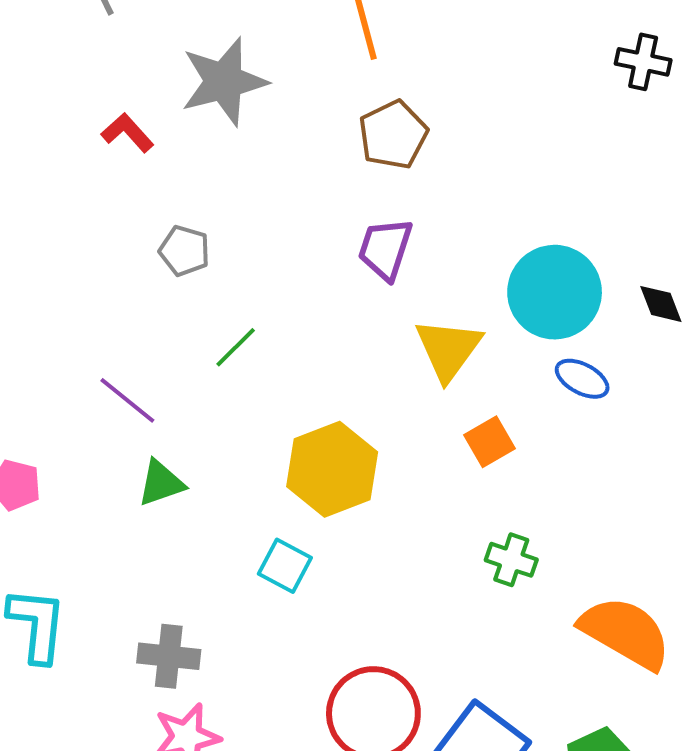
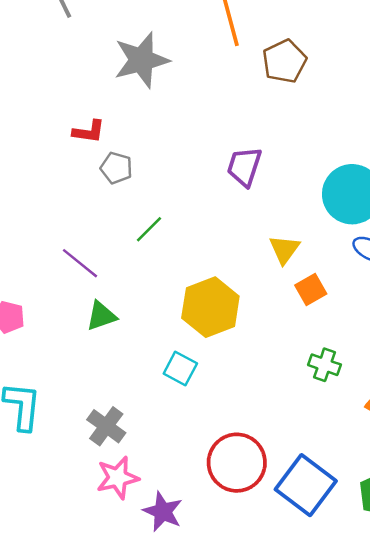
red L-shape: (127, 133) -> (89, 131), moved, turned 140
brown pentagon: (393, 135) -> (284, 61), moved
yellow triangle: (448, 349) -> (284, 249), moved, size x0.7
gray cross: (169, 656) -> (106, 426), turned 30

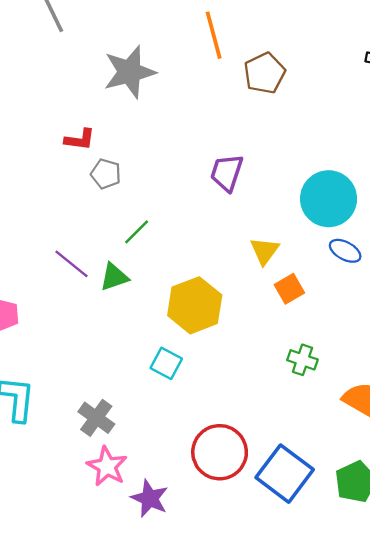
green triangle: (101, 316) -> (114, 277), moved
pink star: (118, 478) -> (107, 466), turned -30

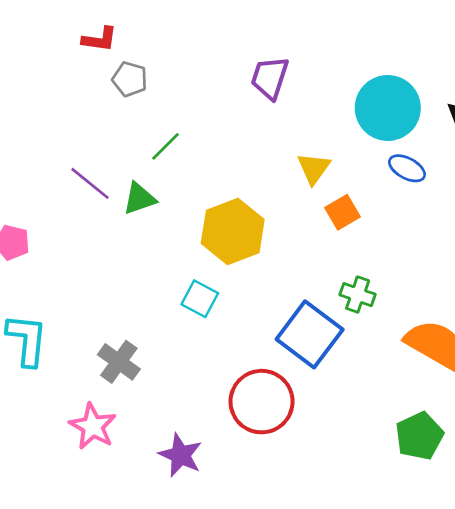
pink star: (107, 466) -> (93, 426), moved
blue square: (285, 474) -> (310, 334), moved

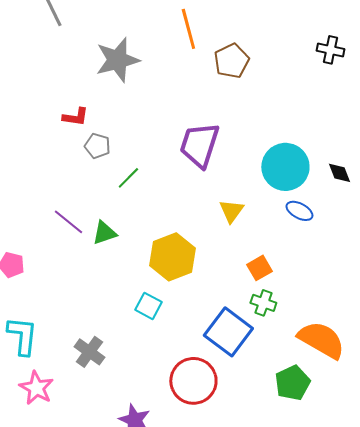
purple trapezoid: (270, 78) -> (199, 145), size x1.4
green line: (165, 146) -> (128, 178), moved
orange square: (342, 212) -> (259, 268), moved
pink star: (93, 426) -> (36, 388), moved
green pentagon: (419, 436) -> (292, 383), moved

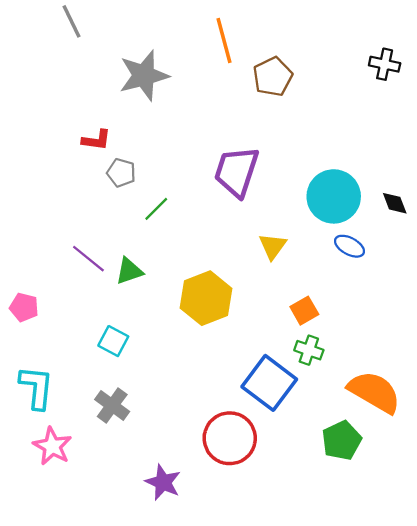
cyan square: (148, 306) -> (113, 341), moved

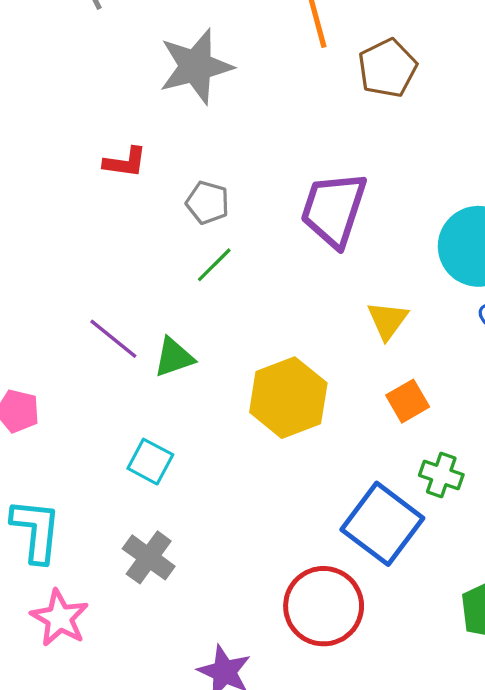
gray pentagon: (121, 173) -> (208, 203), moved
orange square: (304, 311) -> (408, 401), moved

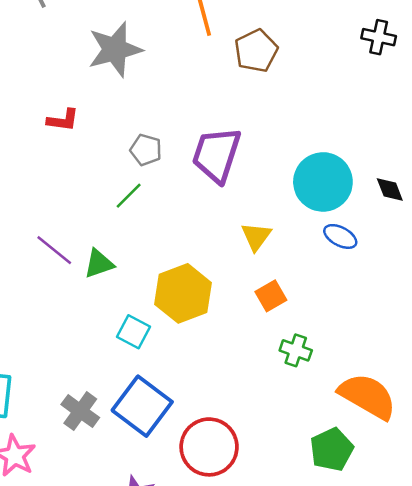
gray pentagon: (208, 203) -> (146, 150), moved
cyan square: (150, 462) -> (134, 332), moved
blue square: (382, 524) -> (142, 406), moved

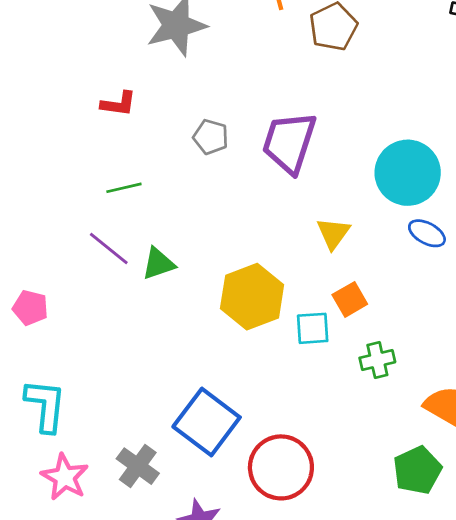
green line: (129, 196) -> (124, 188), moved, turned 32
cyan square: (134, 332) -> (313, 328), moved, turned -32
green cross: (296, 350) -> (377, 360), turned -32
gray cross: (80, 411) -> (138, 466), moved

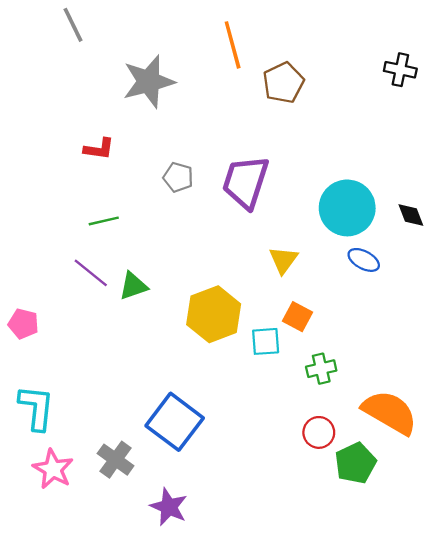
orange square: (350, 299) -> (298, 317), turned -32
red circle: (281, 467) -> (319, 432), moved, size x0.6

